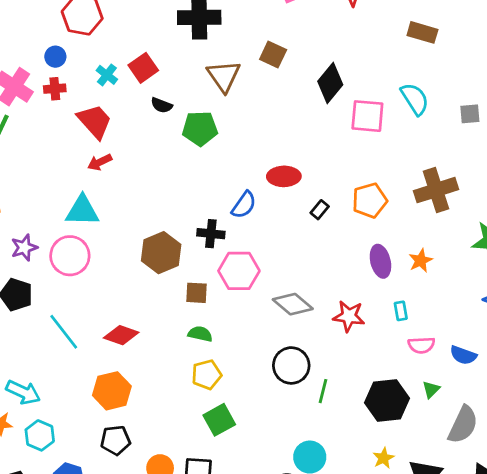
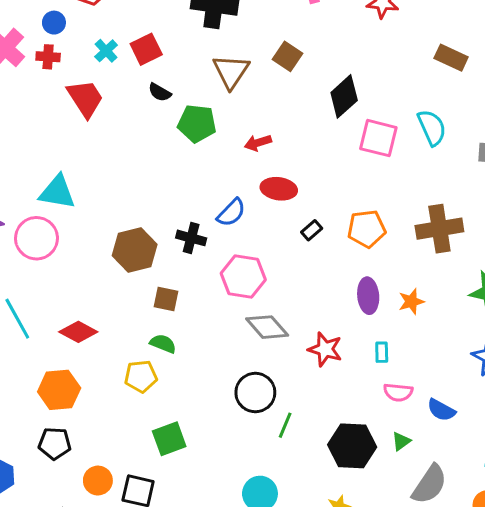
red arrow: (100, 162) -> (258, 143), moved
pink hexagon: (239, 271) -> (243, 277), moved
yellow pentagon: (207, 375) -> (141, 376), moved

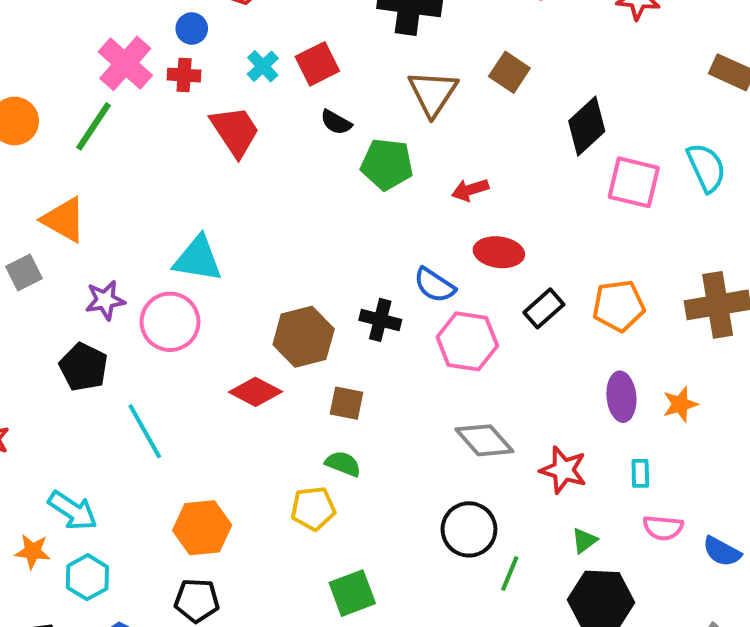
blue semicircle: (231, 213) -> (435, 285), turned 80
black rectangle: (312, 230) -> (544, 308), size x1.4
pink hexagon: (243, 277) -> (467, 341), moved
red diamond: (78, 332) -> (256, 392), moved
green triangle: (401, 441) -> (584, 541), moved

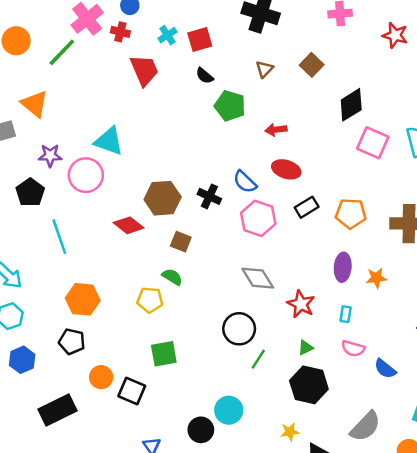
brown triangle: (433, 93) -> (264, 69), size x0.6

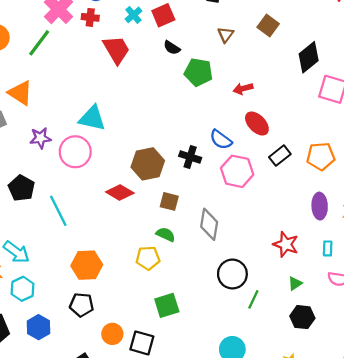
red ellipse: (286, 169) -> (257, 123), turned 35
black pentagon: (30, 192) -> (22, 188), moved
gray diamond: (258, 278) -> (209, 224), moved, turned 48
black hexagon: (309, 385) -> (302, 317), size x0.7

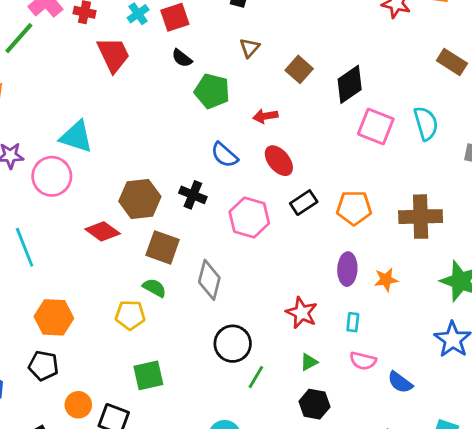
brown square: (268, 25) -> (299, 69), moved
blue semicircle: (221, 140) -> (224, 155), moved
brown square: (169, 201) -> (163, 247), size x1.4

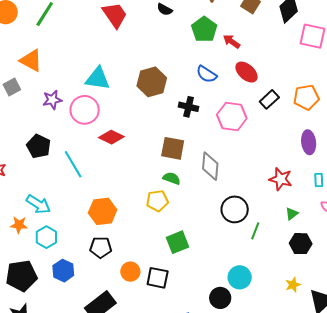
green pentagon: (212, 91) -> (204, 29), moved, turned 30
red arrow: (265, 116) -> (232, 41), turned 54
brown hexagon: (140, 199) -> (152, 82), moved
red diamond: (103, 231) -> (111, 137), moved

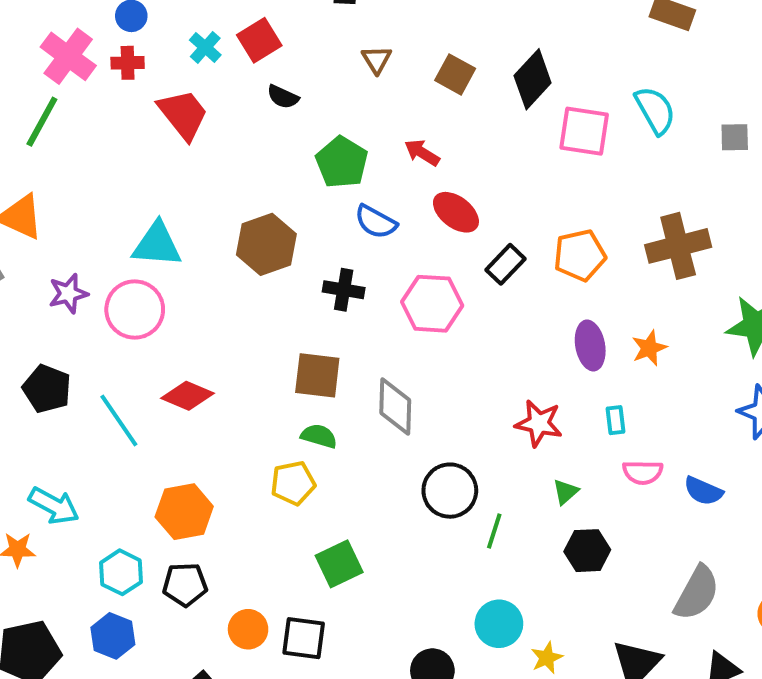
green pentagon: (204, 29) -> (342, 162), moved
red diamond: (111, 137) -> (187, 396), moved
cyan hexagon: (46, 237) -> (121, 572), moved
cyan circle: (240, 277) -> (499, 624), moved
yellow star: (293, 285) -> (547, 658), moved

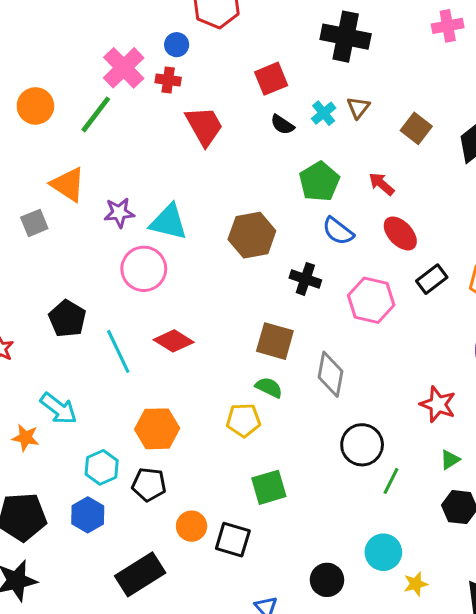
cyan cross: (205, 47) -> (324, 113), moved
purple star: (68, 293) -> (119, 213), moved

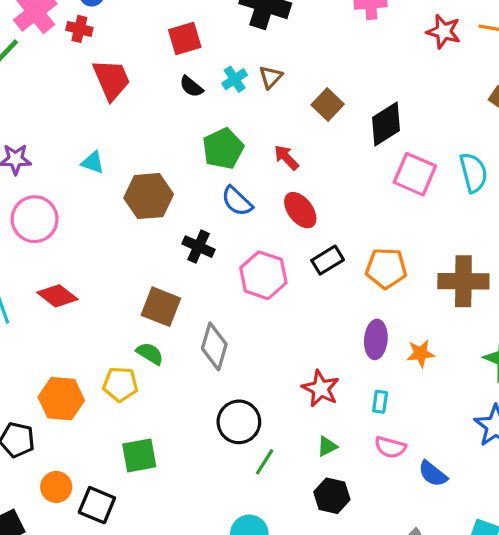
cyan triangle: (169, 222) -> (93, 162), moved, size x0.6
orange hexagon: (157, 429) -> (61, 399), moved

